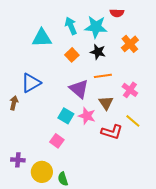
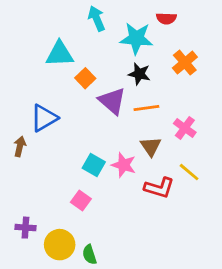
cyan arrow: (71, 26) -> (97, 18), moved
orange square: (72, 55) -> (85, 78), moved
purple triangle: (79, 89) -> (112, 101), moved

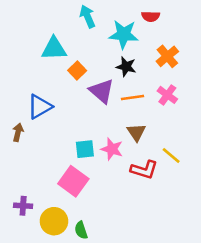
pink cross: (185, 128) -> (167, 95), moved
cyan square: (94, 165) -> (85, 149), turned -36
pink square: (81, 201) -> (73, 181), size x1.6

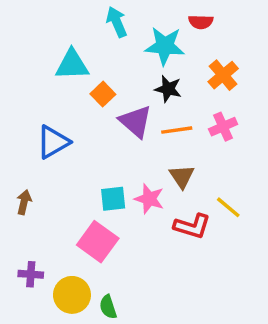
pink cross: (167, 95) -> (223, 127), turned 30
brown arrow: (18, 132) -> (24, 202), moved

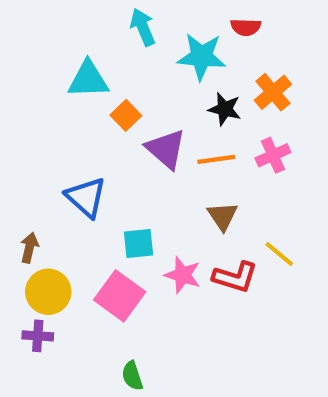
black star: (168, 89) -> (225, 109), moved
blue triangle: (53, 142) -> (86, 197), moved, turned -48
pink star: (149, 199) -> (183, 275), moved
yellow circle: (72, 295) -> (48, 292), moved

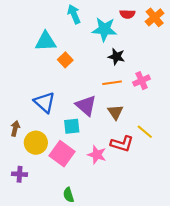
orange cross: (273, 92) -> (155, 17), moved
purple triangle: (166, 149) -> (86, 106), moved
pink star: (183, 275) -> (97, 155), moved
yellow circle: (48, 292) -> (36, 143), moved

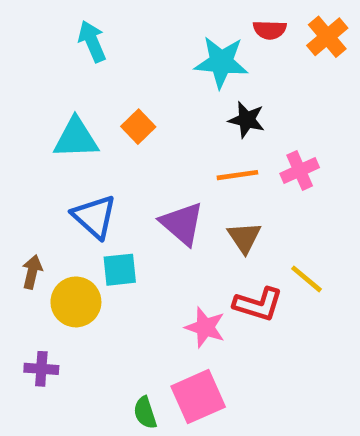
cyan arrow: (74, 14) -> (92, 41), moved
cyan triangle: (46, 41) -> (76, 138), moved
cyan square: (72, 126) -> (120, 270), moved
pink square: (62, 154) -> (198, 397), moved, turned 30

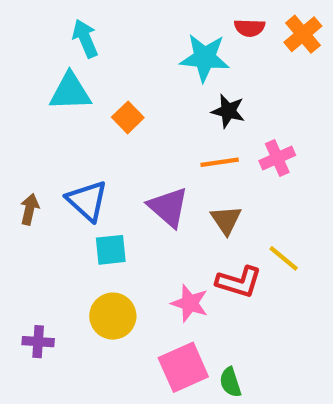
cyan triangle: (76, 138) -> (70, 92), moved
brown arrow: (32, 272) -> (30, 209), moved
yellow circle: (76, 302) -> (113, 316), moved
green semicircle: (145, 413) -> (230, 382), moved

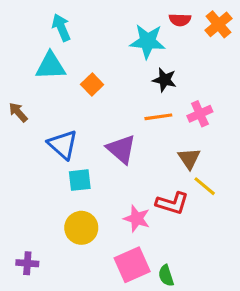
brown arrow: (30, 209) -> (18, 112), moved, turned -55
brown triangle: (226, 220) -> (189, 158), moved
purple cross: (38, 342) -> (27, 263), moved

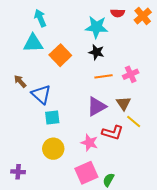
black star: (165, 80) -> (96, 52), moved
orange square: (92, 84) -> (60, 55), size x1.5
brown arrow: (18, 112) -> (20, 81), moved
purple triangle: (121, 149) -> (96, 106), moved, turned 50
green semicircle: (166, 276) -> (109, 180), turned 48

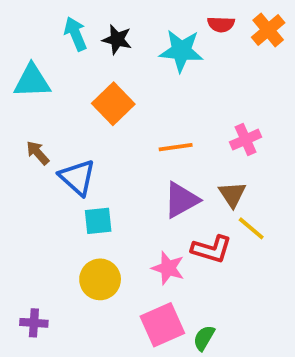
cyan triangle: (33, 43) -> (32, 81), moved
black star: (96, 52) -> (117, 39), moved
orange line: (104, 76) -> (176, 147), moved

